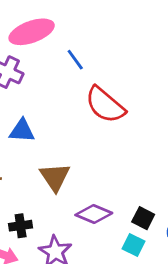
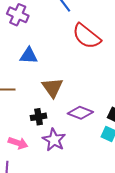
black cross: (21, 226) -> (39, 117), moved

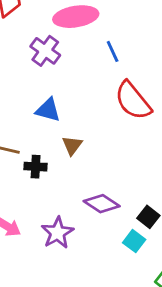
brown triangle: (53, 88) -> (72, 145), moved, size x0.7
black cross: (39, 117) -> (36, 167), moved

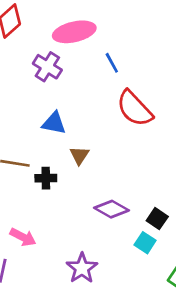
purple star: (57, 233) -> (82, 268), moved

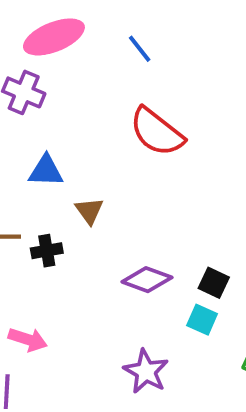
blue line: (112, 63) -> (140, 49), moved
purple star: (82, 268) -> (146, 371), moved

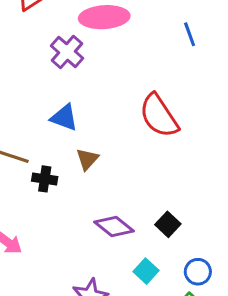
blue line: (140, 49) -> (190, 34), moved
black square: (214, 283) -> (168, 224), moved

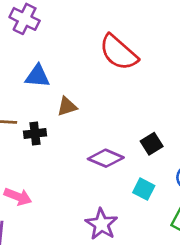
brown triangle: (87, 159) -> (67, 106), turned 45
black square: (168, 224) -> (152, 144), turned 30

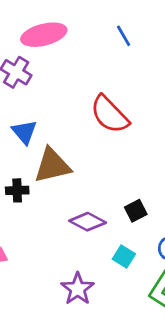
blue triangle: (37, 76) -> (24, 132), turned 40
brown triangle: (67, 106) -> (52, 165), size x1.8

